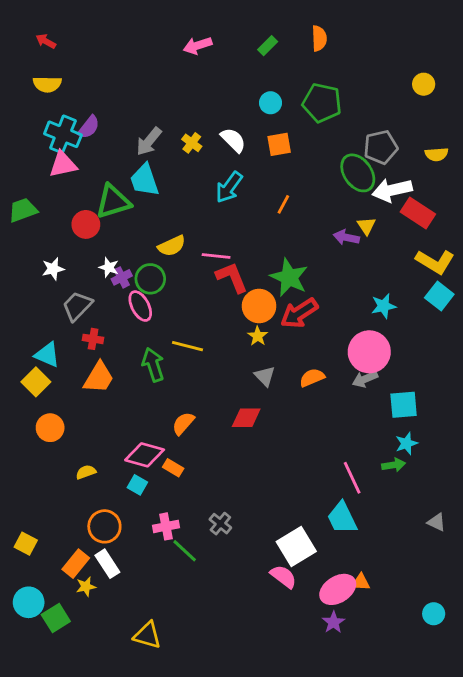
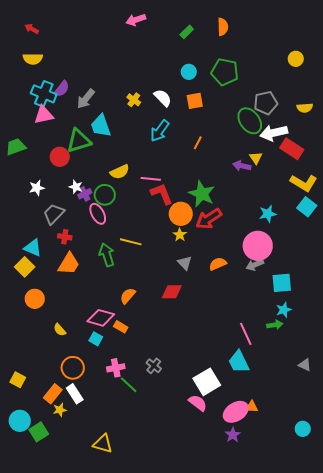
pink arrow: (197, 46) -> (136, 20), moved
gray arrow: (149, 141) -> (86, 99), moved
yellow semicircle: (86, 472) -> (60, 330), turned -112

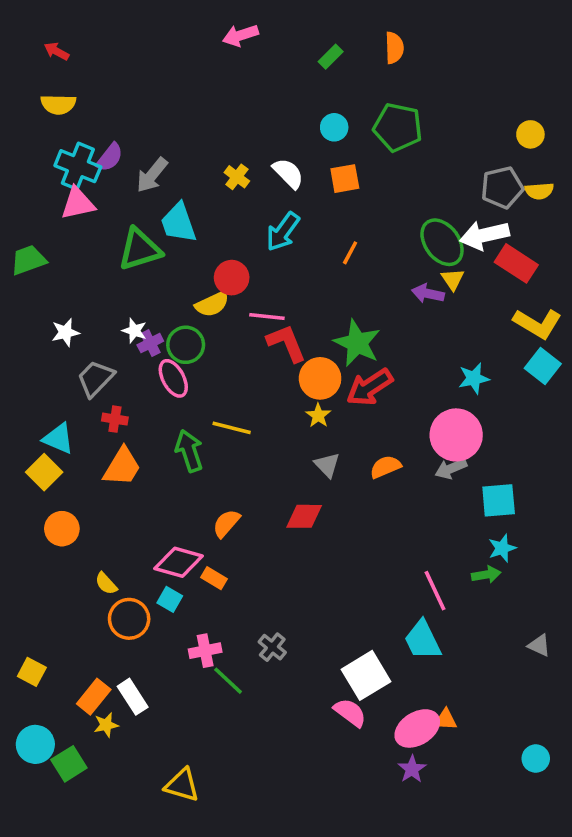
yellow circle: (296, 59) -> (530, 134), moved
gray pentagon: (266, 103) -> (502, 187), moved
green ellipse: (250, 121) -> (442, 242), moved
red circle: (60, 157) -> (232, 278), moved
orange circle: (73, 368) -> (129, 619), moved

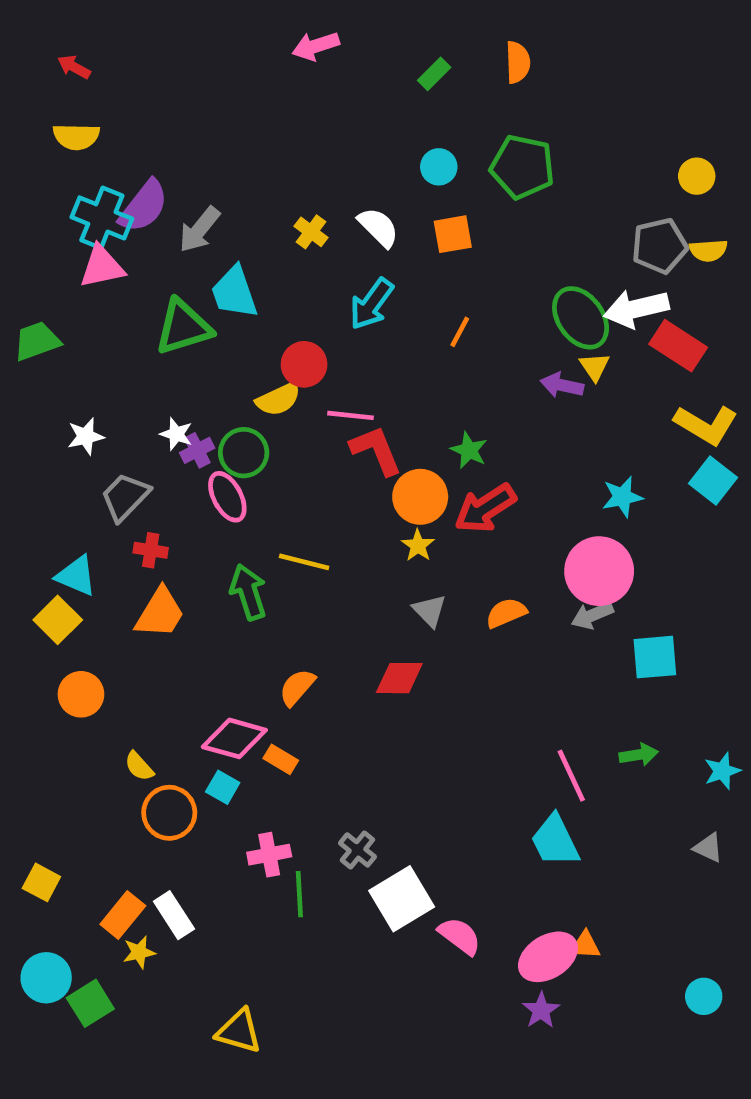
purple semicircle: (110, 157) -> (144, 206), size x1.4
green star: (357, 343) -> (469, 450), size x0.6
cyan star: (502, 548) -> (722, 771), moved
white square: (366, 675) -> (402, 899), moved
green line: (228, 681) -> (299, 894), turned 44

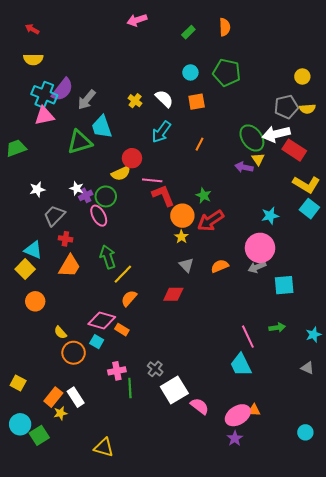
yellow line: (304, 562) -> (123, 274), moved, turned -60

